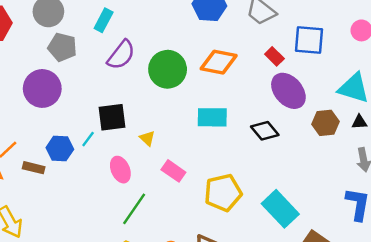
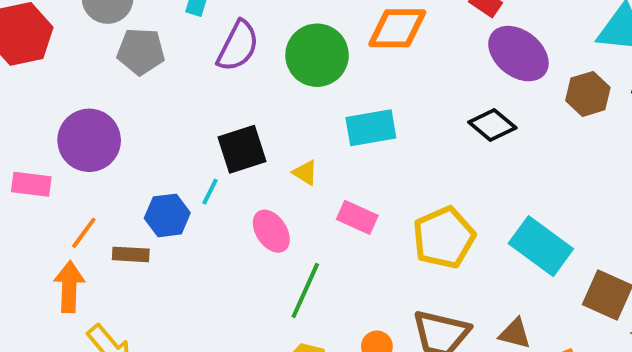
purple circle: (42, 88) -> (89, 140), moved
cyan rectangle: (212, 117) -> (371, 128), moved

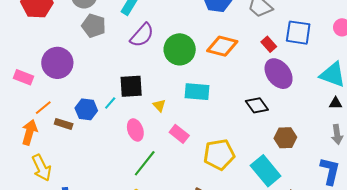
brown hexagon: (588, 94) -> (285, 138), moved

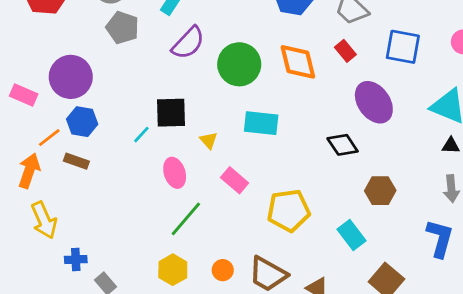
red rectangle: (269, 44) -> (345, 51), moved
orange diamond: (222, 46) -> (298, 62), turned 60
blue hexagon: (86, 109) -> (82, 122), moved
cyan rectangle: (266, 171) -> (351, 235), size x0.7

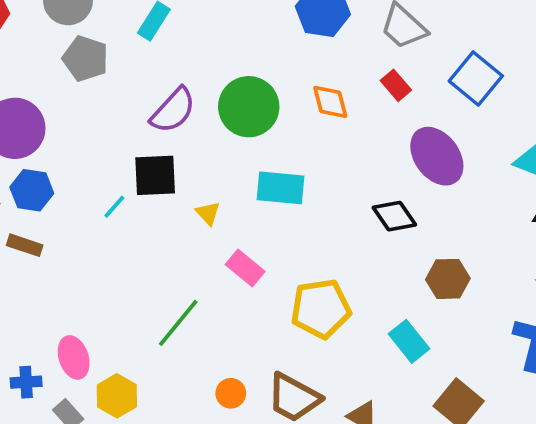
purple semicircle: (188, 43) -> (173, 110), moved
blue square: (403, 47) -> (476, 78), turned 30
orange diamond: (298, 62) -> (330, 102), size x0.7
pink ellipse: (175, 173) -> (74, 357), moved
yellow hexagon: (173, 270) -> (117, 396), moved

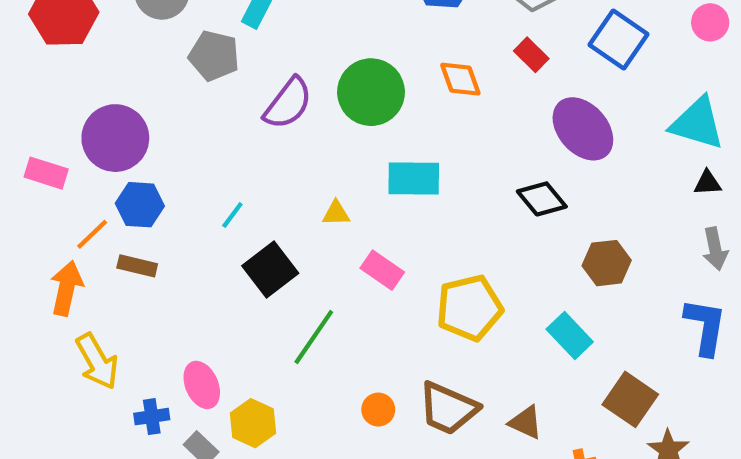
gray pentagon: (85, 59) -> (214, 56), moved
black square: (155, 175) -> (270, 270), moved, turned -30
yellow triangle: (208, 213) -> (336, 213), turned -44

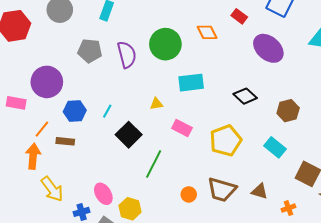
gray pentagon: (214, 56) -> (90, 51), moved
purple semicircle: (288, 103) -> (127, 55), turned -44
black diamond: (542, 199) -> (245, 96), moved
blue hexagon: (140, 205) -> (75, 111), moved

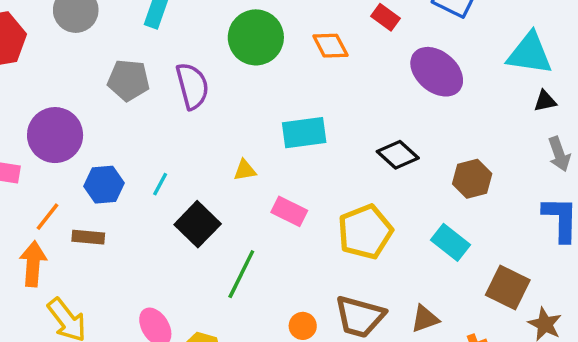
green circle: (165, 44) -> (256, 37), moved
brown triangle: (260, 191) -> (425, 319), turned -36

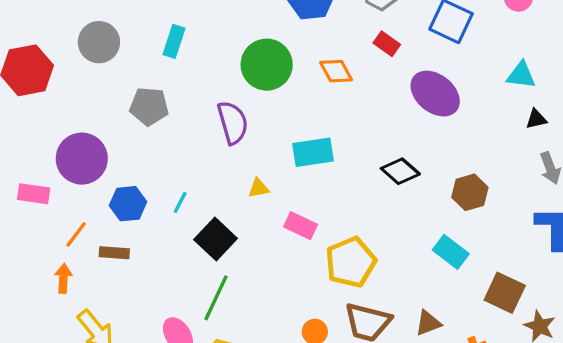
cyan triangle: (530, 54) -> (521, 75), size x0.7
purple semicircle: (192, 86) -> (233, 123), moved
yellow pentagon: (365, 232) -> (351, 262), moved
orange arrow: (33, 264) -> (63, 278), size x0.7
green line: (241, 274) -> (216, 298), moved

